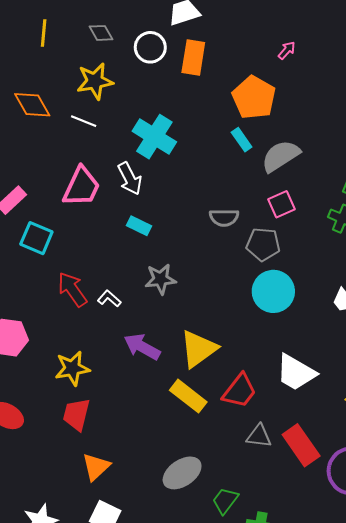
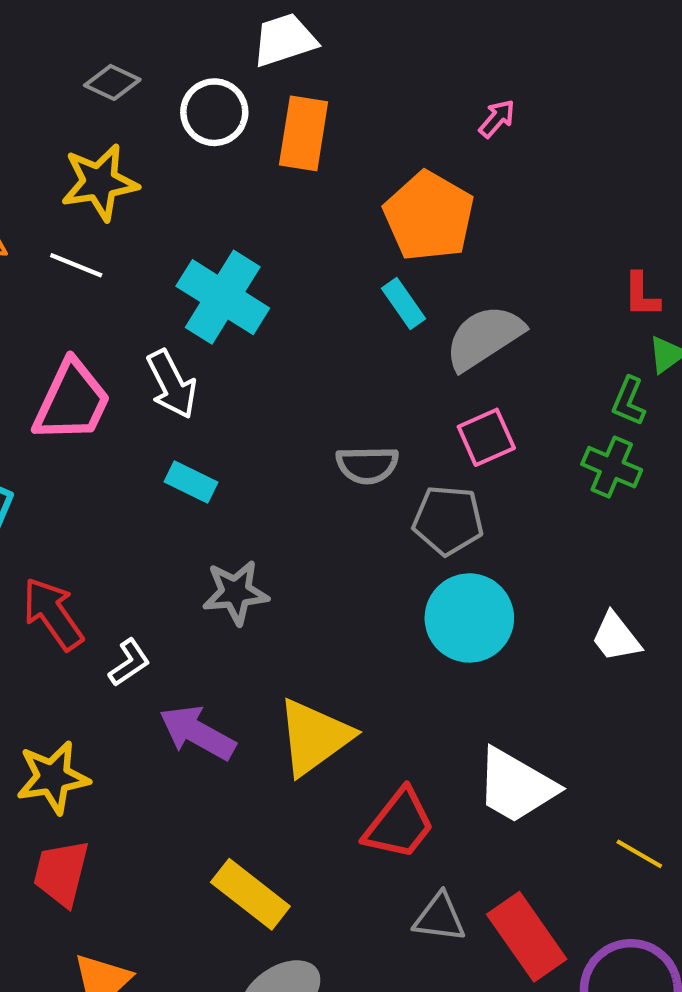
gray diamond: (101, 33) -> (112, 82), turned -35
white L-shape: (109, 299) -> (129, 663), moved, turned 105
yellow rectangle: (188, 396) -> (250, 894), moved

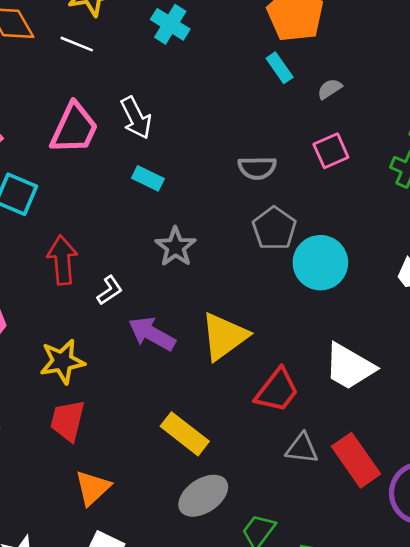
cyan cross: (223, 297) -> (170, 24), moved, size x0.7
gray semicircle: (484, 337) -> (330, 89), size x0.5
gray pentagon: (448, 520) -> (274, 228), moved, turned 30
gray star: (236, 592) -> (176, 247), turned -30
red arrow: (53, 614) -> (62, 260), turned 30

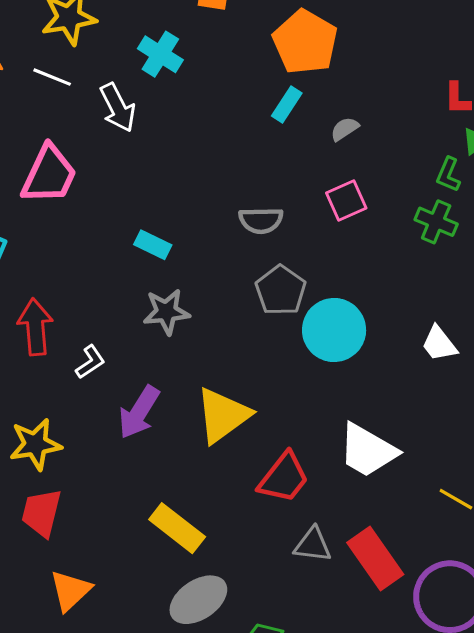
cyan rectangle: (280, 68) -> (287, 104), turned 68
white arrow: (136, 118) -> (118, 108), moved
cyan rectangle: (148, 178) -> (153, 245), moved
gray star: (176, 247) -> (166, 312), turned 30
purple arrow: (152, 334) -> (139, 412), turned -87

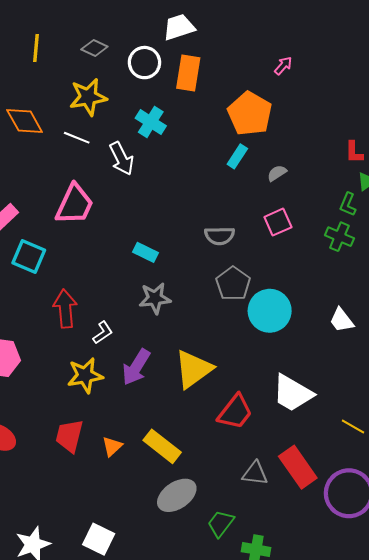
yellow star: (35, 444) -> (85, 375), moved
gray triangle: (313, 545) -> (255, 473), moved
orange triangle: (70, 591) -> (112, 446), moved, size x0.7

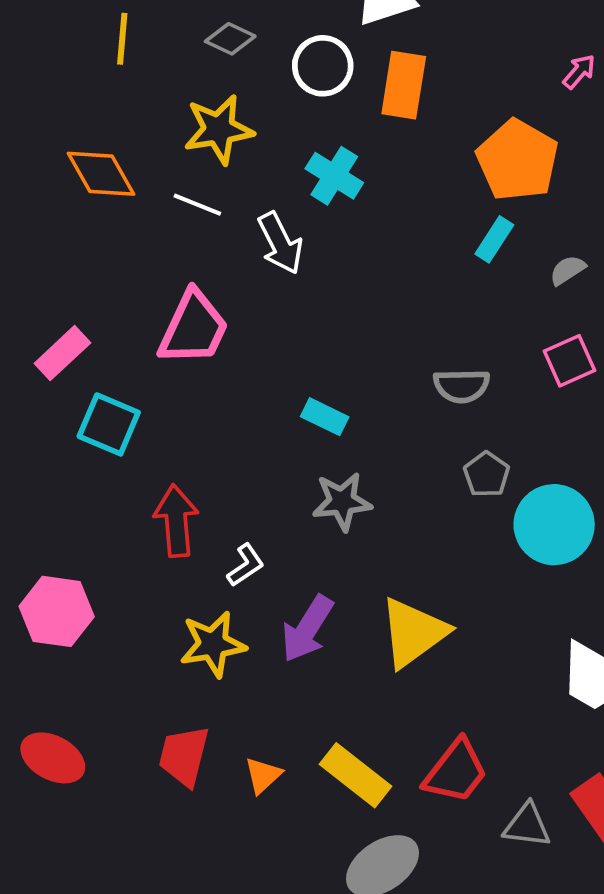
gray pentagon: (233, 284) -> (487, 475), size x0.7
red trapezoid: (235, 412) -> (456, 771), moved

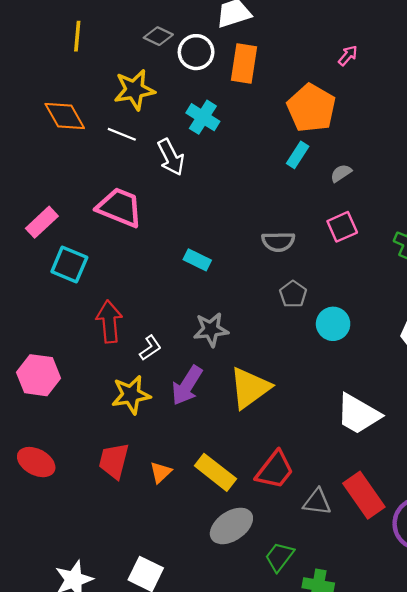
gray diamond: (230, 39) -> (158, 36), moved
pink trapezoid: (194, 328) -> (120, 207), turned -93
gray star: (342, 502) -> (211, 330), moved
cyan circle: (554, 525) -> (333, 324), size x0.7

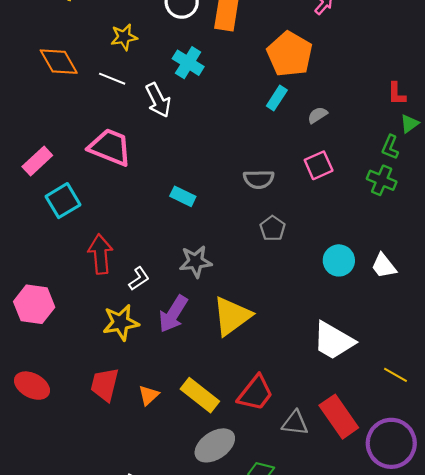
yellow star: (134, 90) -> (124, 37), size x0.7
cyan square: (69, 264) -> (63, 201), turned 36
cyan circle: (333, 324) -> (339, 260), moved

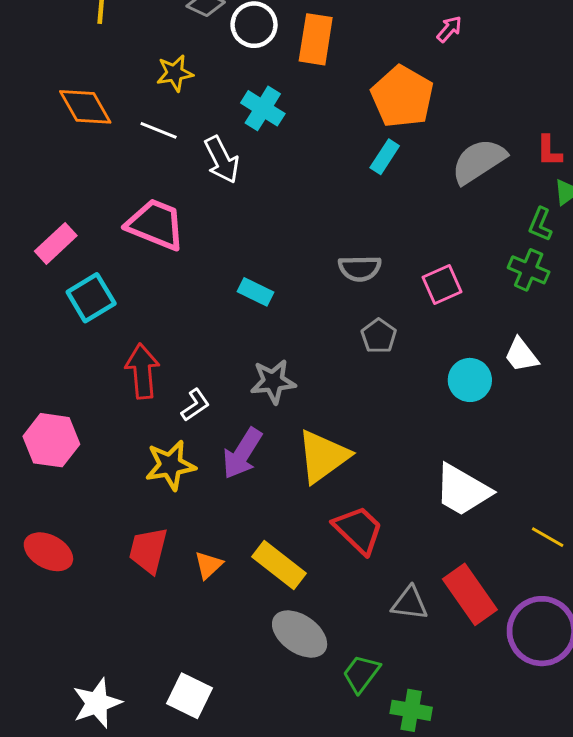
gray semicircle: (317, 115) -> (479, 161), moved, size x2.0
pink square: (319, 165) -> (442, 285), moved
white trapezoid: (384, 266) -> (521, 355), moved
red trapezoid: (255, 393) -> (358, 530), moved, turned -84
gray ellipse: (215, 445) -> (300, 634), turned 69

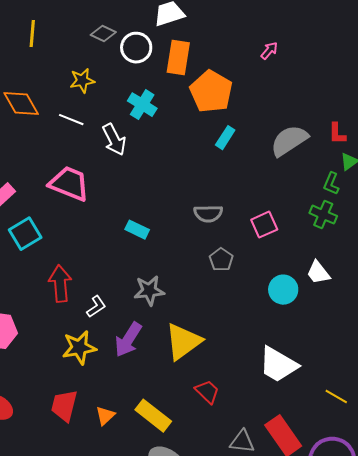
orange pentagon: (402, 97) -> (211, 92), moved
red trapezoid: (358, 530) -> (207, 392), size x0.7

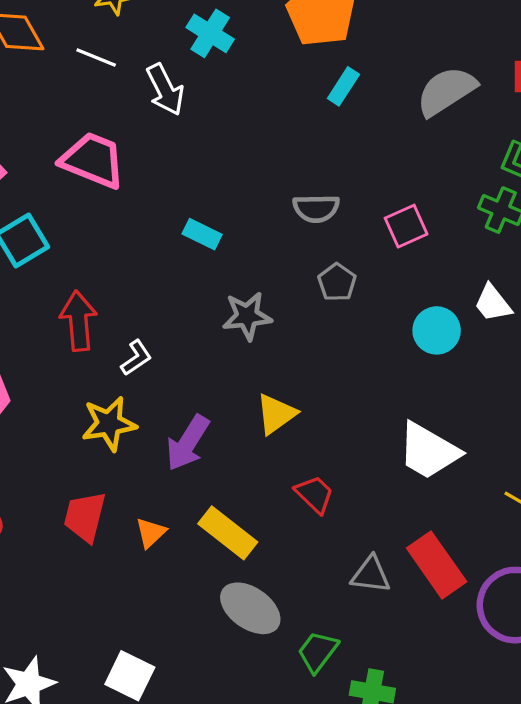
gray star: (149, 291) -> (247, 316), moved
purple arrow: (128, 340) -> (188, 443), moved
yellow triangle: (183, 342) -> (276, 414), size x0.7

